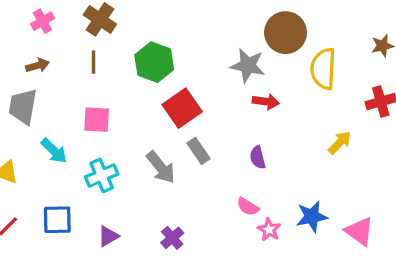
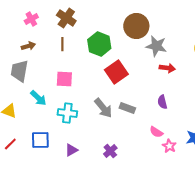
brown circle: (286, 33) -> (136, 26), moved
gray rectangle: (199, 151) -> (127, 108), moved, turned -35
cyan cross: (102, 175) -> (67, 113), turned 30

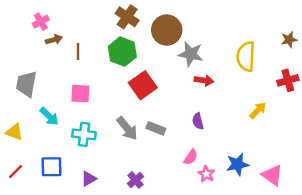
brown cross: (66, 18) -> (127, 17), moved
brown arrow: (28, 46) -> (54, 40), moved
pink semicircle: (156, 132) -> (191, 157), turned -88

